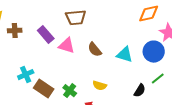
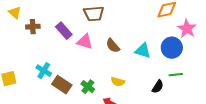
cyan cross: (26, 75) -> (44, 71), turned -35
green line: (158, 79) -> (176, 75), turned 32

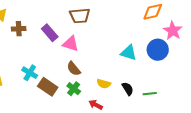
brown semicircle: (113, 46) -> (74, 69), moved
green line: (176, 75) -> (150, 94), moved
black semicircle: (158, 87) -> (128, 89), moved, turned -64

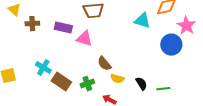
purple rectangle: (50, 33) -> (63, 28), turned -36
cyan triangle: (129, 53) -> (142, 21), moved
brown semicircle: (74, 69) -> (104, 64), moved
green cross: (74, 89) -> (87, 84), turned 32

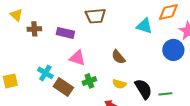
pink triangle: (84, 39) -> (77, 58), moved
brown semicircle: (104, 64) -> (118, 57), moved
green cross: (87, 84) -> (89, 81), moved
black semicircle: (141, 84) -> (143, 89), size x1.5

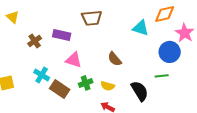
brown cross: (34, 29) -> (35, 41), moved, turned -32
yellow semicircle: (119, 84) -> (108, 86), moved
green line: (165, 94) -> (162, 76), moved

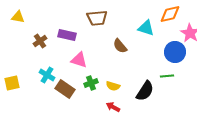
yellow triangle: (13, 17) -> (18, 17), turned -32
brown semicircle: (115, 59) -> (120, 46), moved
black semicircle: (140, 91) -> (145, 91), turned 65

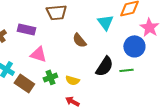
cyan triangle: (146, 28) -> (105, 22), turned 36
black semicircle: (145, 91) -> (104, 66), moved

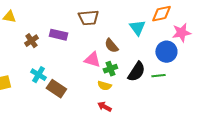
pink star: (149, 27) -> (181, 33), turned 30
pink triangle: (38, 54) -> (92, 60), moved
green cross: (50, 77) -> (110, 69), moved

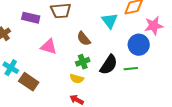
purple rectangle: (58, 35) -> (31, 18), moved
pink triangle: (92, 60) -> (49, 47), moved

